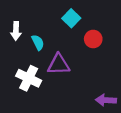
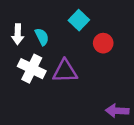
cyan semicircle: (38, 42) -> (42, 37), moved
white cross: (29, 78) -> (32, 69), moved

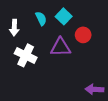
cyan semicircle: (42, 37) -> (41, 18), moved
purple triangle: (65, 71) -> (61, 47), moved

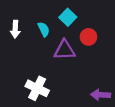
cyan semicircle: (41, 18) -> (44, 29), moved
white cross: (26, 55) -> (37, 88), moved

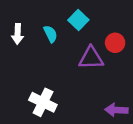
red circle: (88, 37) -> (115, 43), moved
purple triangle: (64, 50) -> (91, 58), moved

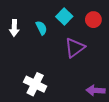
red circle: (115, 43) -> (93, 20), moved
purple triangle: (91, 58) -> (75, 48), turned -35

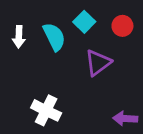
cyan semicircle: (41, 28) -> (54, 37), size x1.5

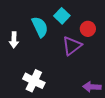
red circle: (122, 26) -> (88, 29), moved
white arrow: (19, 37) -> (14, 40), moved

